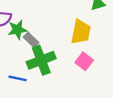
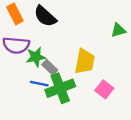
yellow trapezoid: (81, 32) -> (85, 62), moved
blue line: (17, 78) -> (39, 84), moved

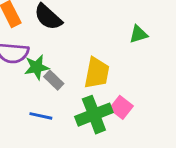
blue line: (39, 84) -> (41, 116), moved
green cross: (60, 88) -> (94, 115), moved

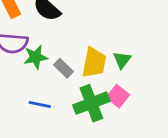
green triangle: (138, 34) -> (122, 60), moved, turned -36
gray rectangle: (54, 80) -> (63, 68), moved

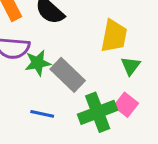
yellow trapezoid: (94, 63) -> (114, 36), moved
gray rectangle: (63, 68) -> (68, 75), size x1.6

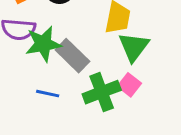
green star: (38, 63) -> (43, 44), size x1.4
green triangle: (130, 66) -> (134, 47), size x1.6

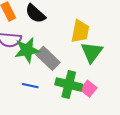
pink square: (129, 85) -> (89, 89), moved
green cross: (102, 92) -> (69, 85), turned 35

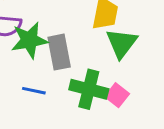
gray rectangle: (48, 58) -> (59, 52), turned 35

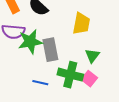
green triangle: (121, 43) -> (92, 56), moved, size x0.7
blue line: (34, 91) -> (40, 83), moved

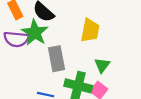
green star: (30, 42) -> (35, 33), moved, turned -30

